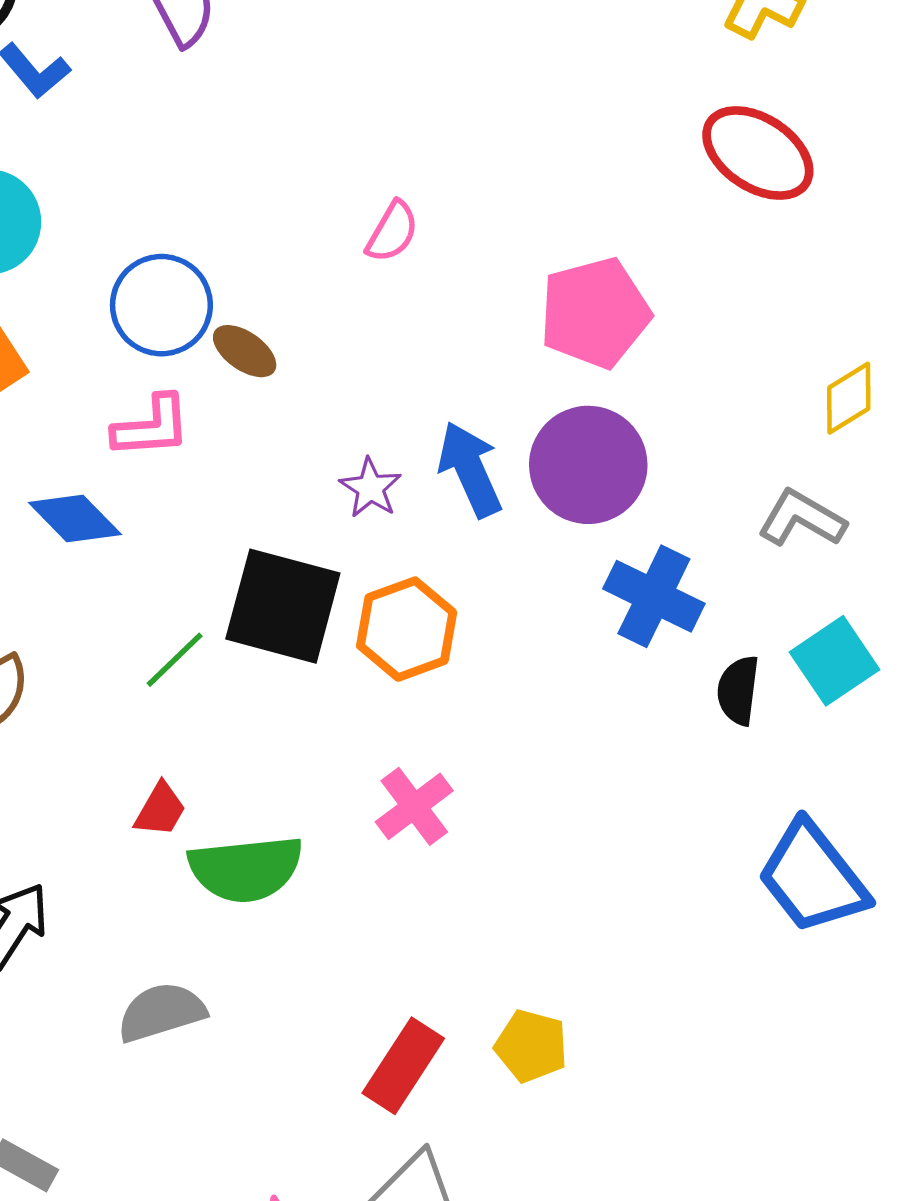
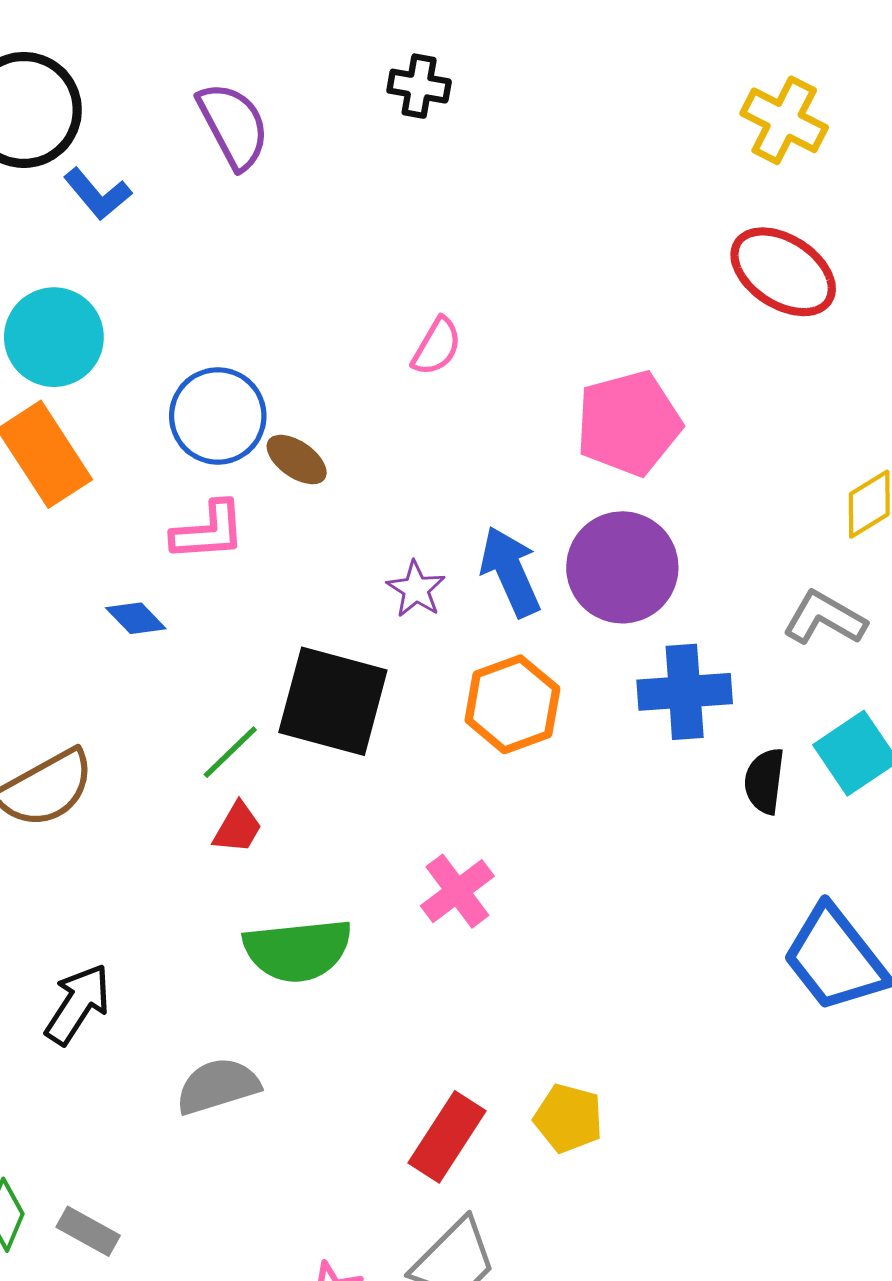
blue diamond: (75, 519) -> (136, 618), size x0.7
blue cross: (654, 596) -> (685, 692), turned -30
orange hexagon: (407, 629) -> (512, 704), moved
red trapezoid: (160, 810) -> (238, 828), moved

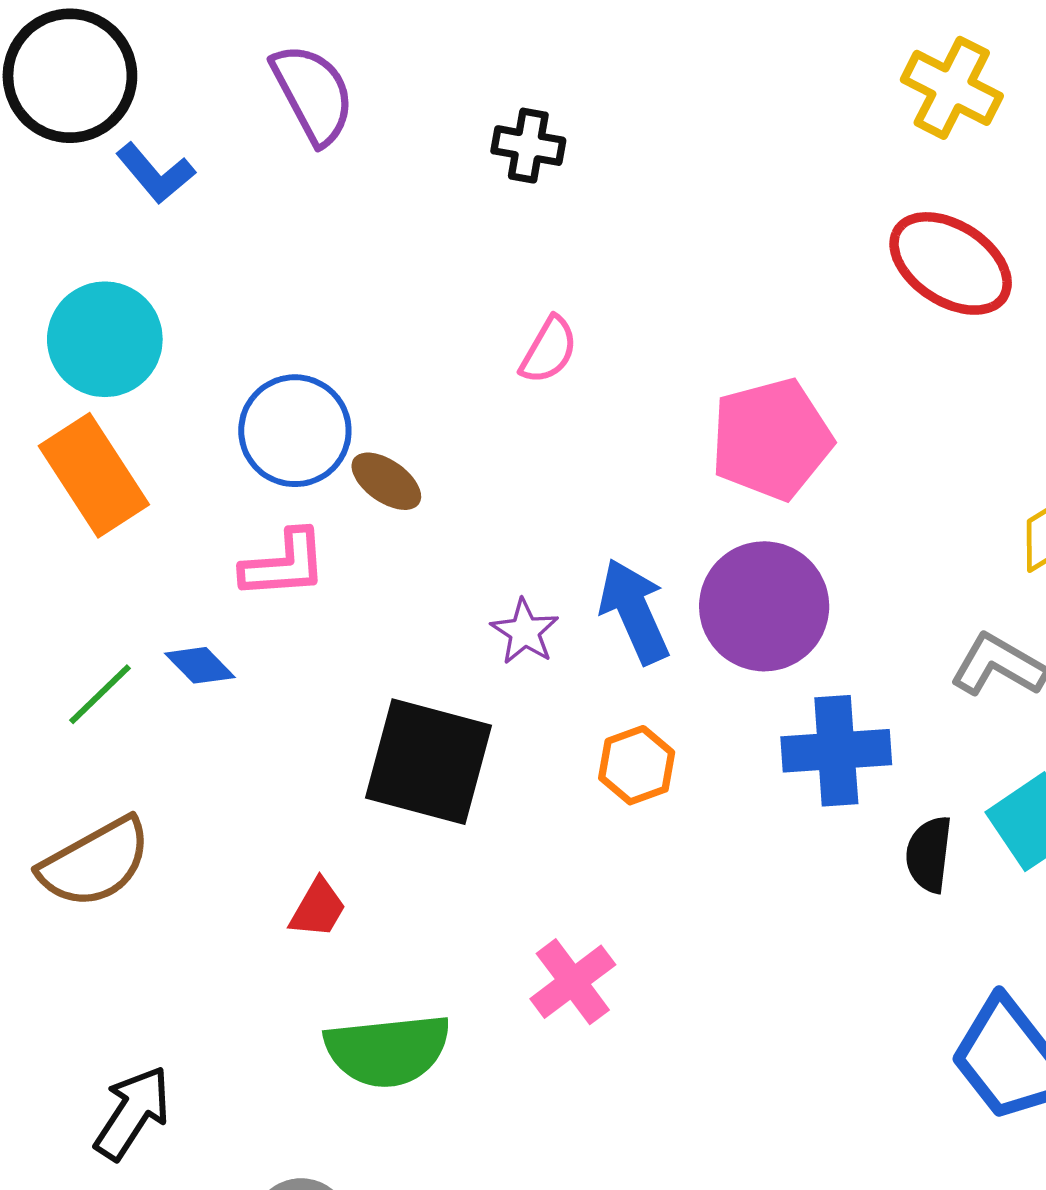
black cross: (419, 86) -> (528, 146), moved
orange hexagon: (512, 704) -> (637, 765), size x0.7
green line: (230, 752) -> (100, 694), moved

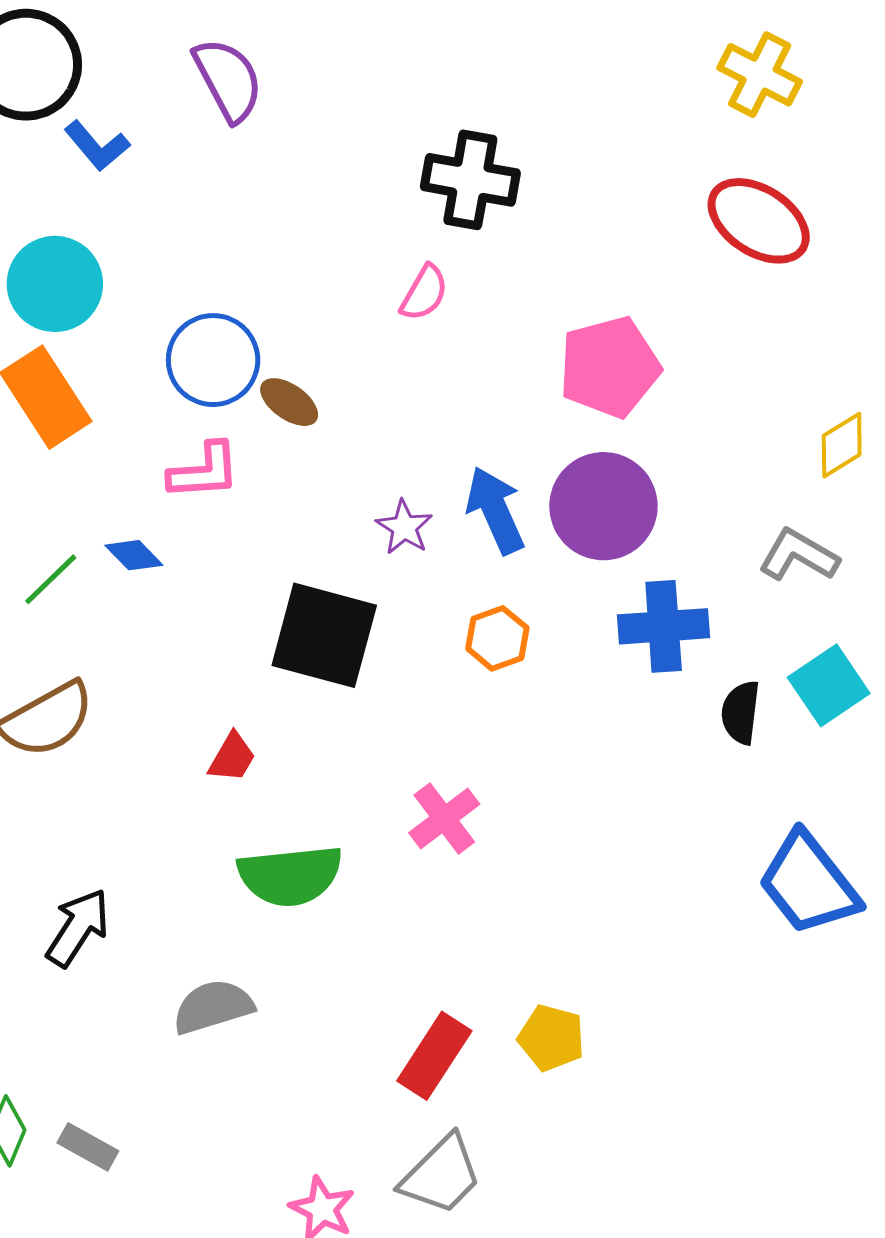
black cross: (528, 146) -> (470, 180), moved, size x1.6

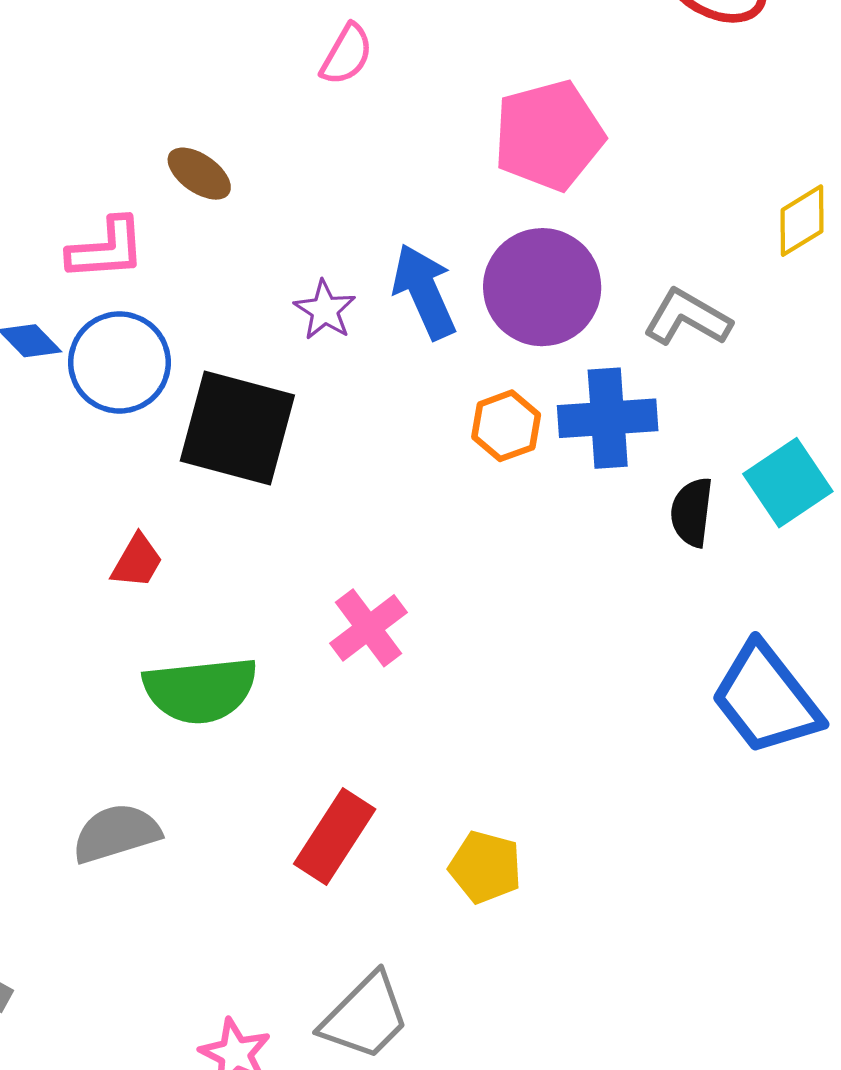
blue circle: (213, 360) -> (119, 362), moved
gray L-shape: (799, 555) -> (687, 318), moved
orange hexagon: (497, 638) -> (506, 426), moved
red rectangle: (434, 1056) -> (335, 836), moved

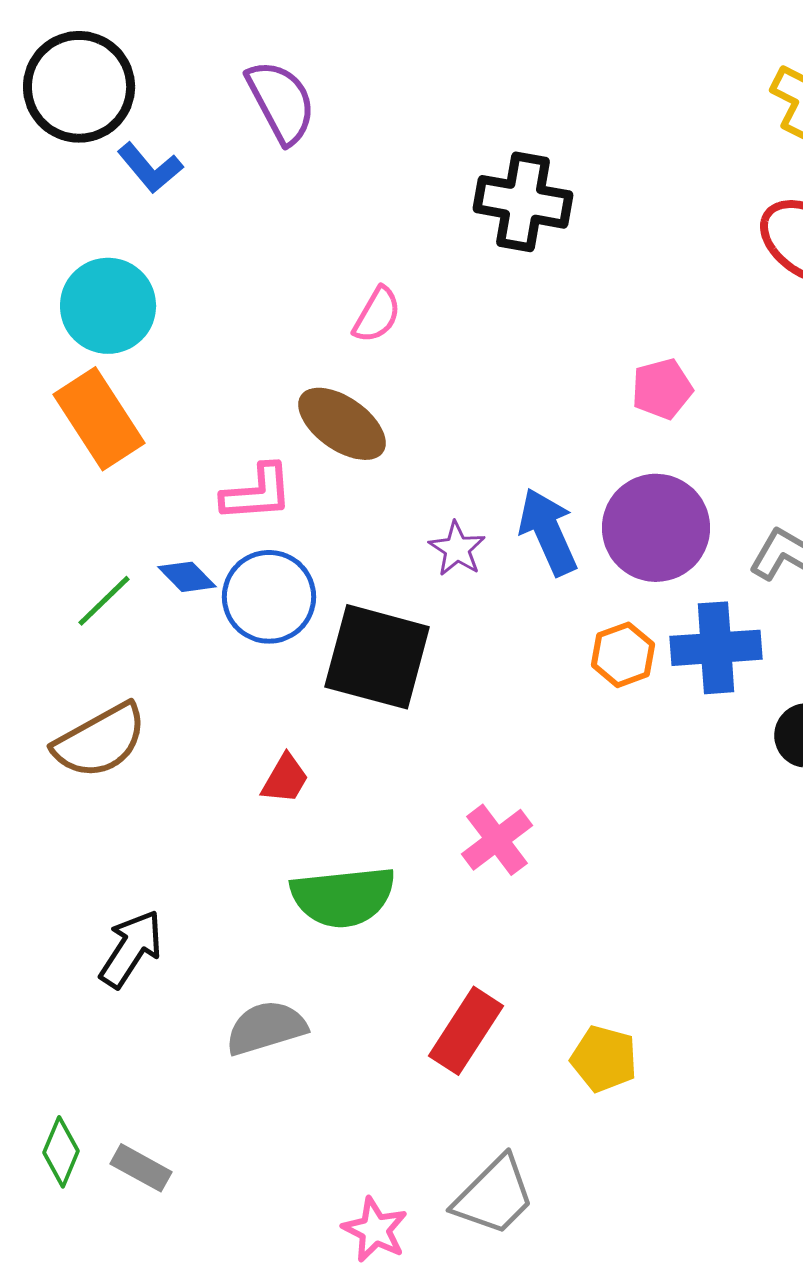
pink semicircle: (347, 55) -> (377, 315), moved
pink pentagon: (549, 135) -> (662, 389), size x0.6
brown ellipse: (199, 174) -> (342, 424), size x1.5

